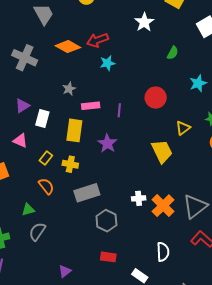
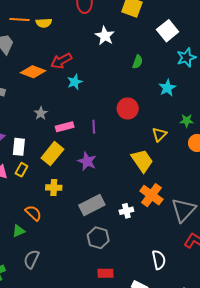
yellow rectangle: (74, 130) -> (52, 154), turned 40
yellow rectangle: (46, 158) -> (21, 170), moved
gray rectangle: (87, 193) -> (92, 205), moved
orange cross: (163, 206) -> (151, 195), moved
green triangle: (28, 210) -> (19, 231), moved

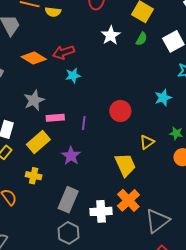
green semicircle: (138, 62) -> (142, 39), moved
gray star: (41, 113) -> (34, 100), size x1.5
gray rectangle: (92, 205) -> (68, 200), turned -50
white cross: (126, 211) -> (101, 211), size x1.5

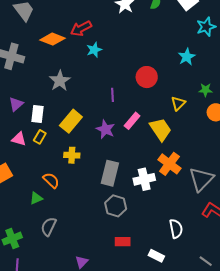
pink rectangle: (55, 118) -> (132, 121), moved, turned -36

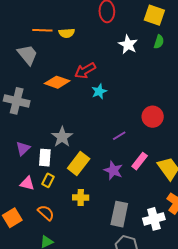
gray star: (60, 81) -> (62, 137), moved
purple line: (113, 95) -> (119, 136), turned 64
orange semicircle: (51, 180) -> (46, 213), moved

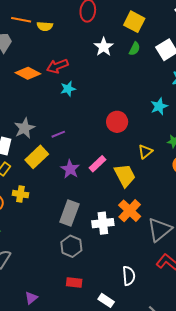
purple line: (119, 136) -> (58, 134), moved
yellow cross: (81, 198) -> (20, 194), moved

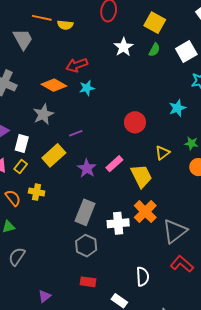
orange diamond: (28, 73) -> (54, 85), moved
gray star: (25, 128) -> (43, 114), moved

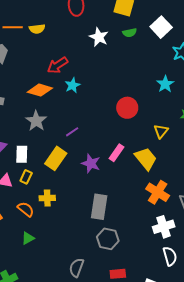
green semicircle: (154, 50) -> (130, 33), turned 64
white cross: (118, 223) -> (164, 227), moved
gray semicircle: (17, 257) -> (77, 268), moved

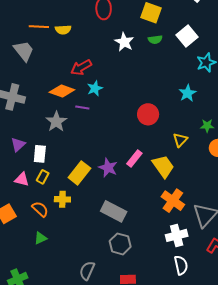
purple line: (72, 132) -> (82, 107), moved, turned 40
yellow rectangle: (56, 158) -> (79, 173), moved
gray rectangle: (99, 207) -> (114, 211), turned -75

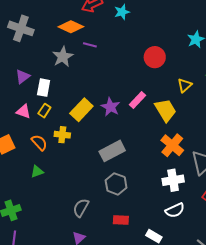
cyan star: (95, 88) -> (122, 12), moved
gray rectangle: (114, 211) -> (112, 151), turned -60
white semicircle: (181, 265) -> (175, 210), turned 72

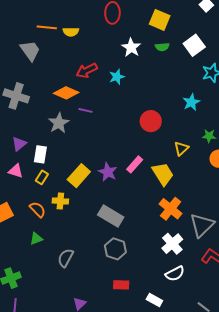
pink triangle: (23, 111) -> (16, 171), moved
gray rectangle: (112, 151) -> (111, 216), turned 60
white cross: (173, 180) -> (172, 244), turned -30
gray semicircle: (81, 208) -> (66, 258), moved

